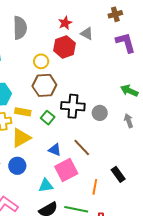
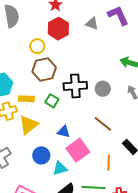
gray triangle: (87, 34) -> (92, 24), moved
brown line: (82, 147) -> (103, 124), moved
blue circle: (17, 166) -> (41, 155), moved

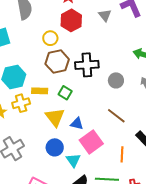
gray triangle: (92, 24) -> (105, 15), turned 32
black cross: (75, 86) -> (87, 65), moved
yellow triangle: (29, 125) -> (55, 117), moved, turned -30
cyan triangle: (60, 168) -> (73, 160), turned -49

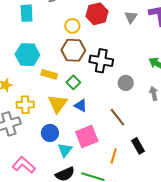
yellow cross: (21, 103) -> (25, 105), moved
blue triangle: (77, 124) -> (81, 106), moved

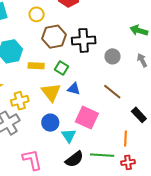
yellow circle: (72, 26) -> (37, 14), moved
pink square: (87, 137) -> (87, 118), turned -30
orange line: (114, 156) -> (125, 139), moved
pink L-shape: (24, 165) -> (32, 160), turned 50

